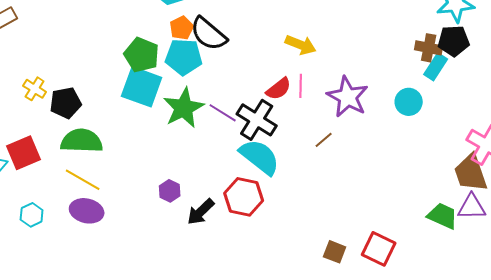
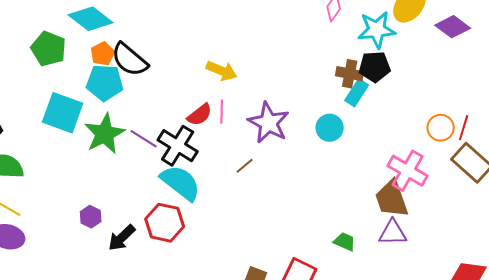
green pentagon: (142, 55) -> (49, 49), moved
green trapezoid: (443, 216) -> (345, 242), moved, size x0.7

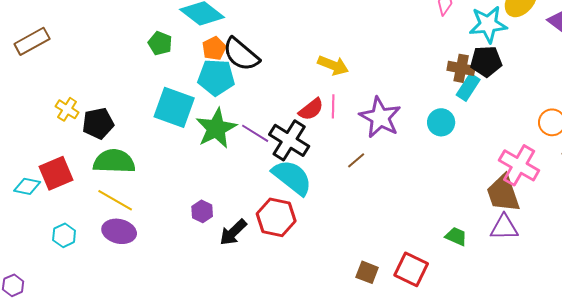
green pentagon: (49, 49) -> (160, 43), size x0.7

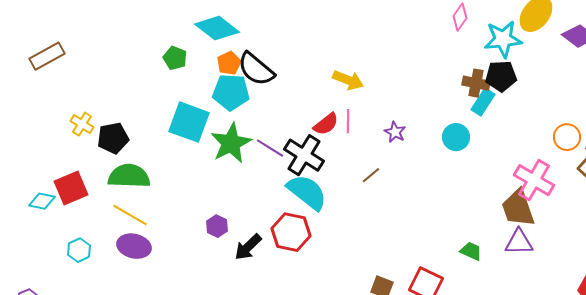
purple star: (380, 117) -> (395, 132), size x0.5

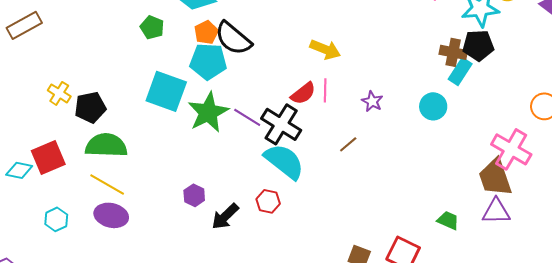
red hexagon: (291, 232) -> (268, 201), size x0.6

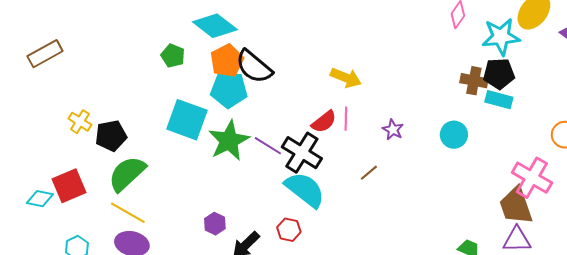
orange pentagon: (206, 32) -> (227, 61), size x1.4
cyan rectangle: (460, 71) -> (499, 100), moved, turned 72
green semicircle: (106, 145) -> (127, 174), turned -45

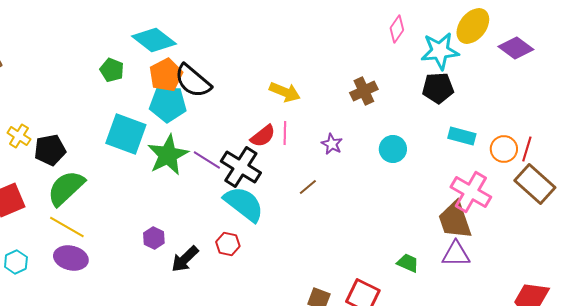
brown cross: (474, 81) -> (364, 91), moved, turned -36
cyan rectangle: (499, 100) -> (462, 136), moved

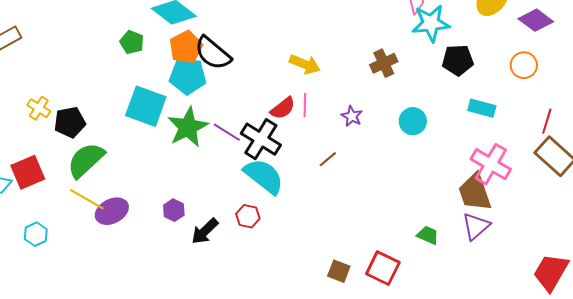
cyan star: (440, 51) -> (431, 23), moved
orange circle: (504, 149) -> (524, 65), moved
purple triangle: (456, 254) -> (476, 226), turned -40
purple ellipse: (71, 258) -> (112, 211), moved, turned -40

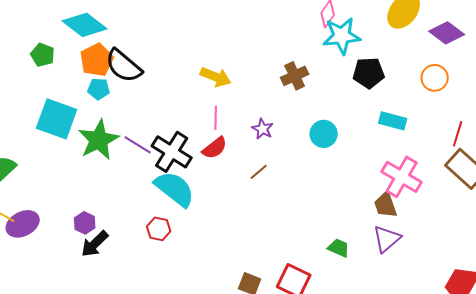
cyan pentagon: (188, 76) -> (99, 89), size x0.6
red semicircle: (283, 108) -> (215, 148), moved
brown line: (328, 159) -> (259, 172), moved
brown trapezoid: (475, 192) -> (386, 205), size x0.7
black arrow: (205, 231) -> (95, 244), moved

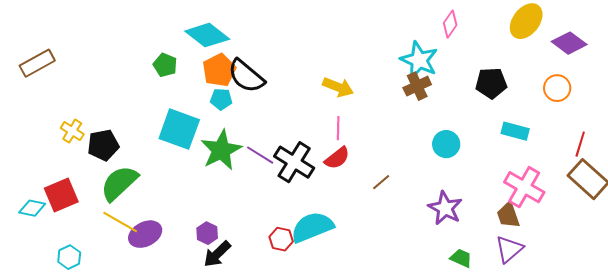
cyan star: (342, 36) -> (419, 60), moved, turned 30
purple star: (263, 129) -> (445, 208), moved, size x1.6
cyan semicircle: (175, 189) -> (312, 227), moved, turned -60

